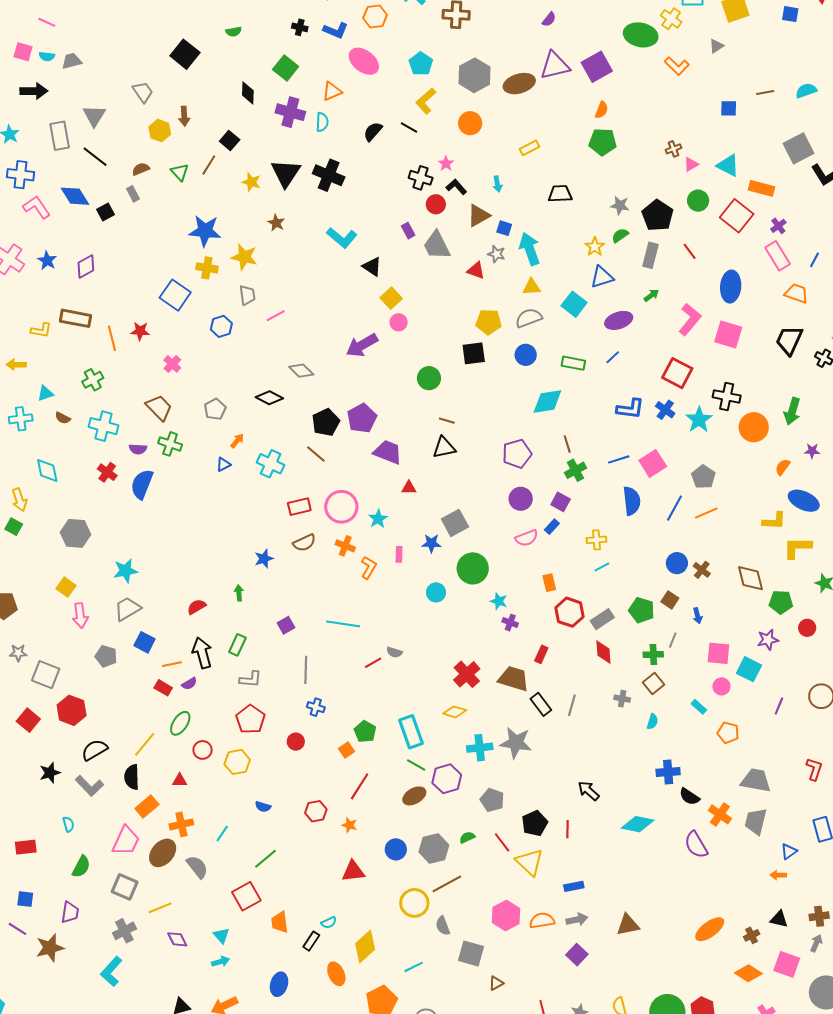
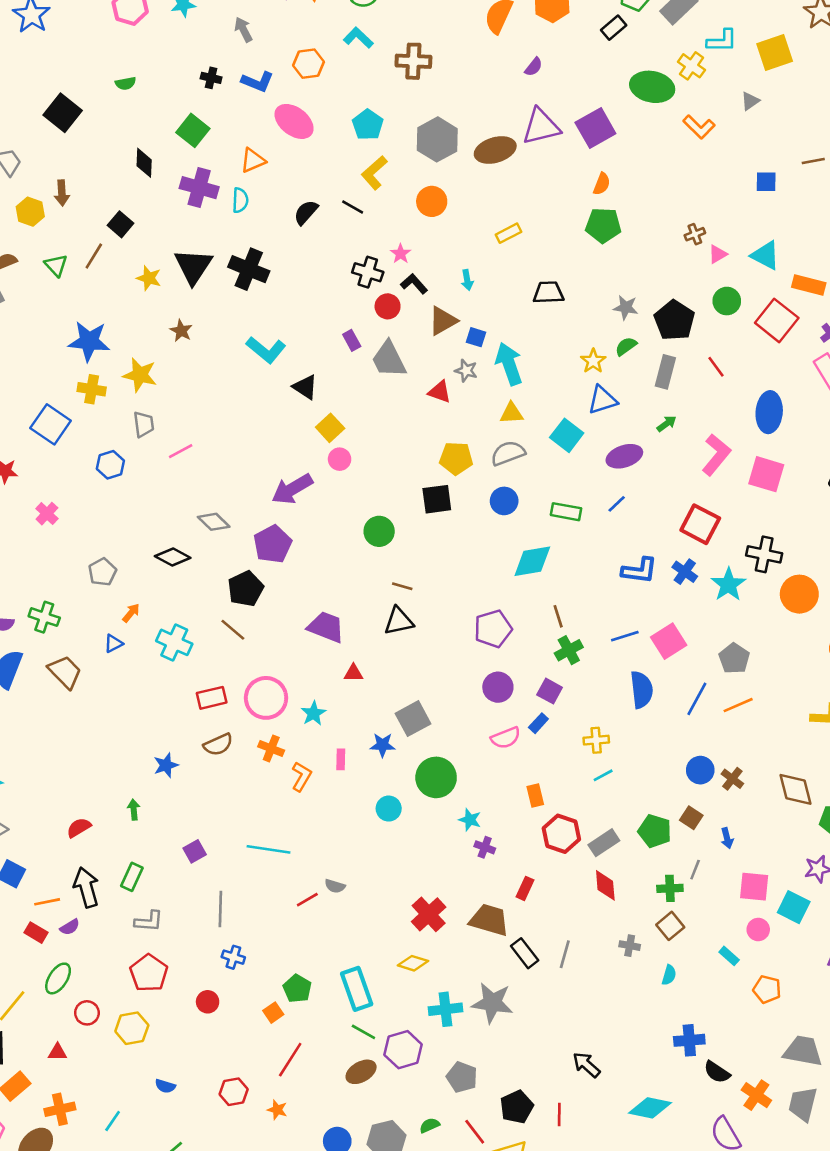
brown trapezoid: (159, 408) -> (65, 672), moved
purple pentagon: (362, 418) -> (273, 544), moved

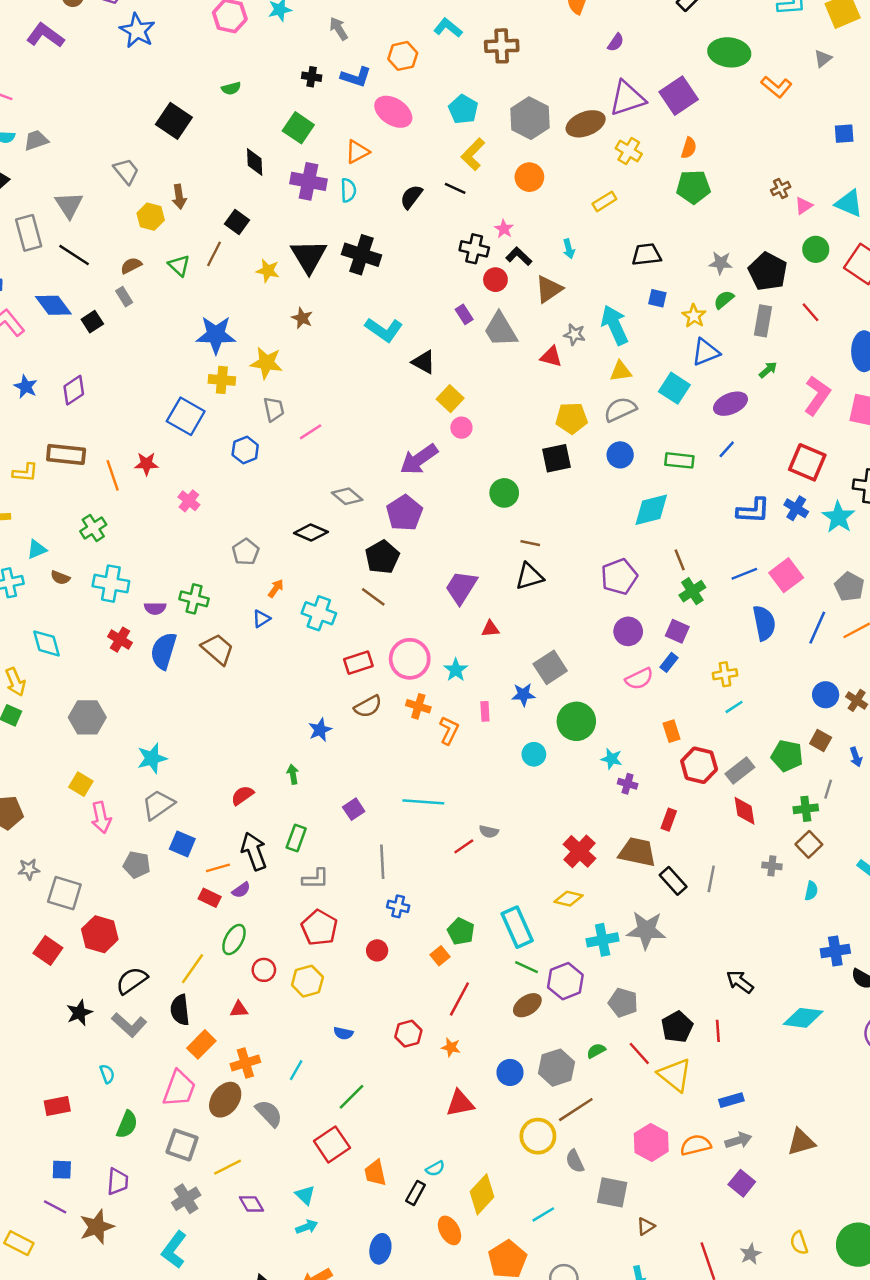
yellow cross: (692, 66) -> (629, 151), moved
blue square: (476, 337) -> (657, 298), moved
purple trapezoid: (326, 627) -> (461, 587), turned -75

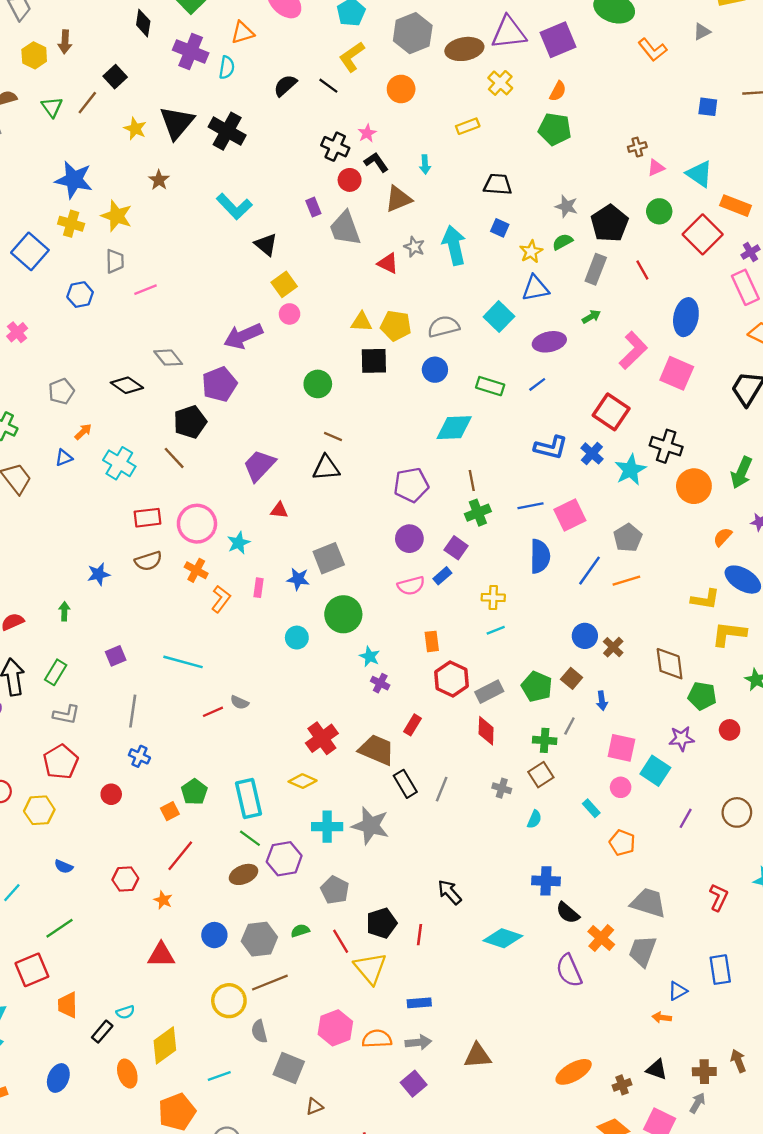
yellow triangle: (621, 371) -> (362, 322), moved

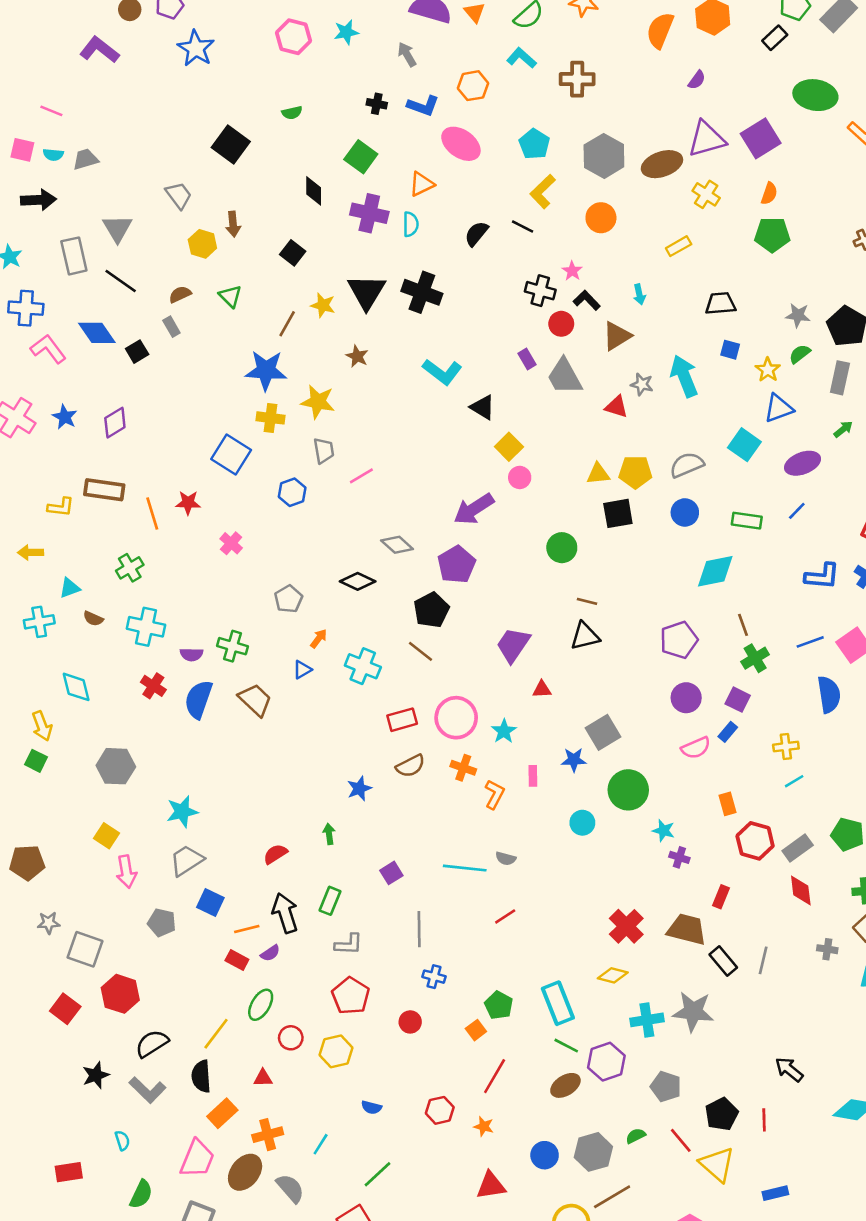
brown line: (87, 103) -> (287, 324), moved
gray semicircle: (240, 702) -> (506, 859), moved

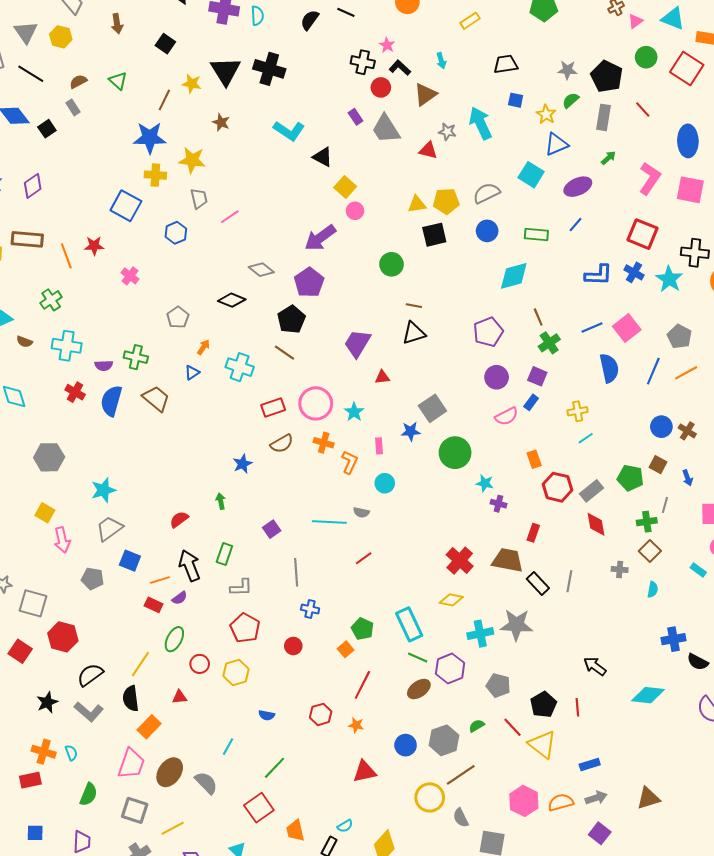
yellow hexagon: (202, 244) -> (61, 37), moved
cyan circle: (582, 823) -> (385, 483), moved
orange cross: (268, 1135) -> (44, 752), moved, turned 35

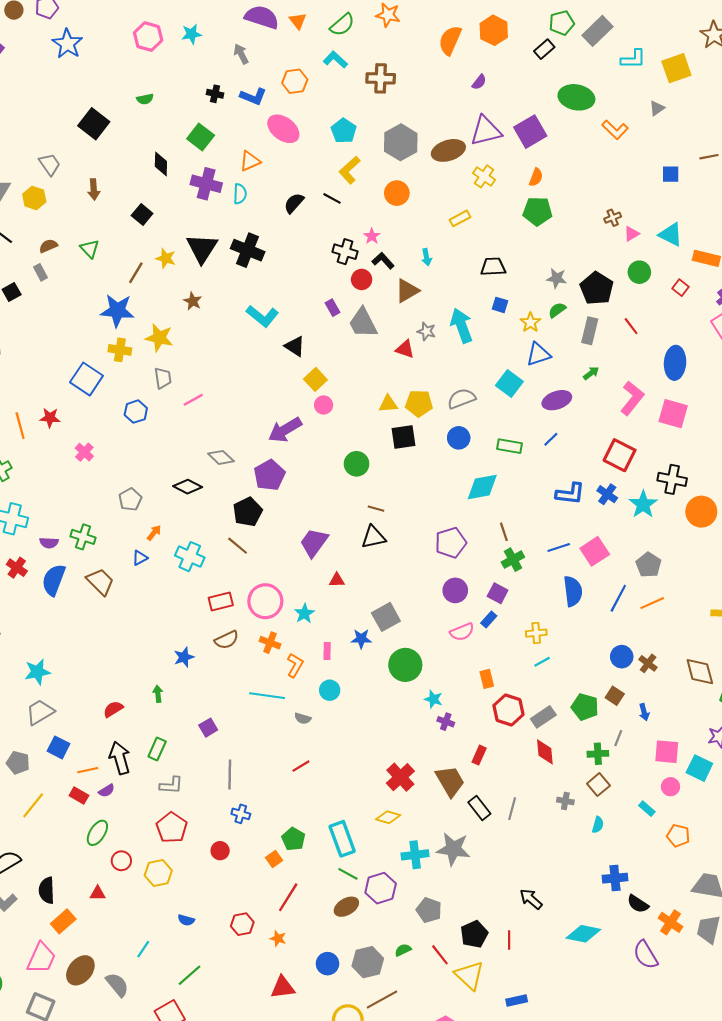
red square: (687, 69) -> (680, 288), size x0.5
cyan line: (329, 522) -> (267, 696), moved
brown trapezoid: (508, 560) -> (450, 781), turned 44
yellow line: (140, 664) -> (33, 805), moved

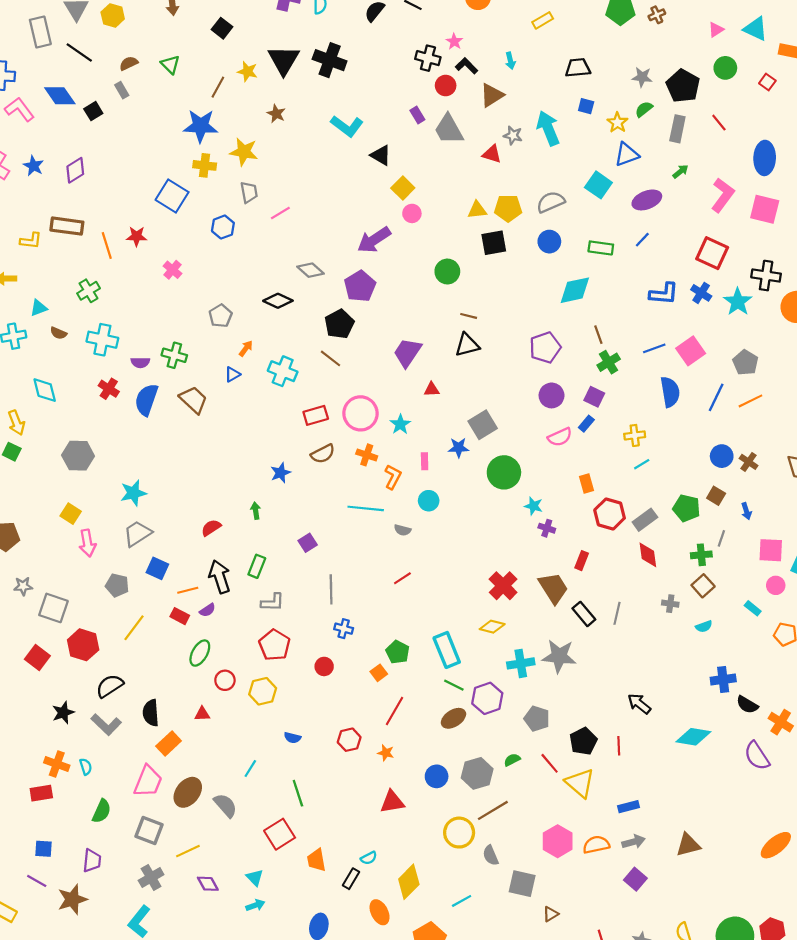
brown cross: (613, 218) -> (657, 15), moved
cyan semicircle: (598, 825) -> (704, 626), turned 56
green line: (190, 975) -> (298, 793), turned -65

